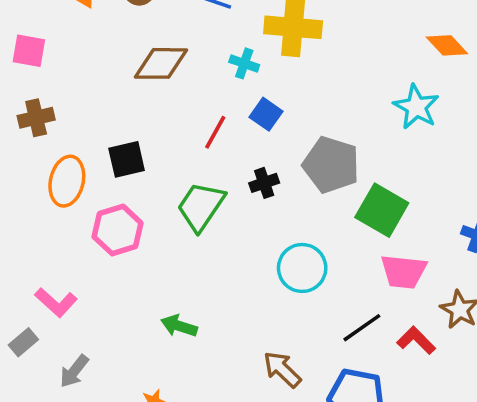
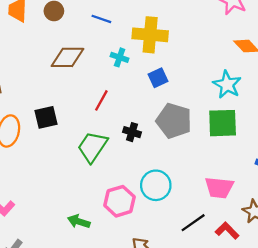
blue square: (266, 114) -> (158, 78), moved, turned 30
black cross: (264, 183) -> (132, 132), turned 36
green square: (382, 210) -> (223, 123), moved, turned -32
pink hexagon: (118, 230) -> (120, 201), moved

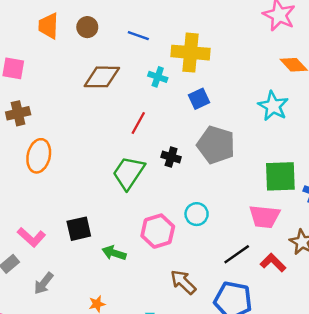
black square: (46, 117) -> (79, 229), moved
green square: (223, 123) -> (280, 176), moved
cyan circle: (156, 185) -> (197, 214), size x0.7

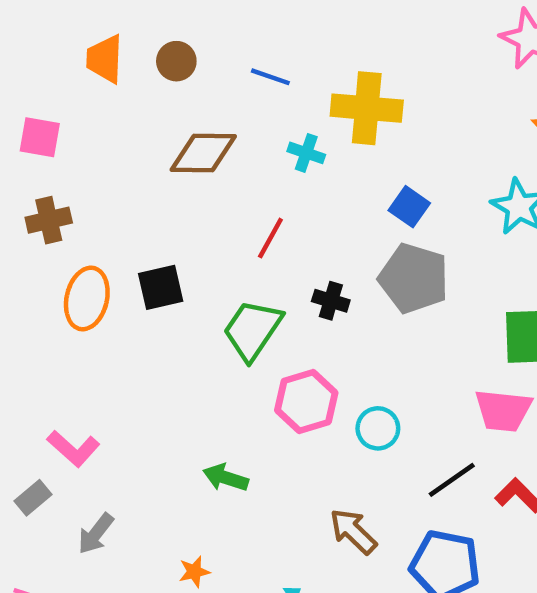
blue square: (199, 99) -> (409, 207), moved, turned -30
cyan circle: (197, 214) -> (378, 428), moved
black square: (79, 229) -> (161, 287), moved
pink hexagon: (158, 231) -> (306, 401), moved

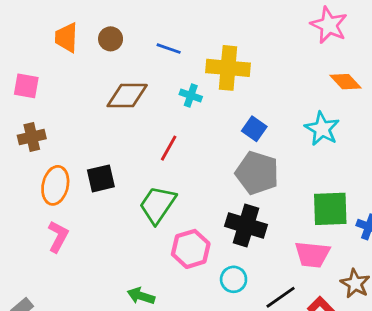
black cross: (331, 301) -> (246, 225), moved, size x1.8
cyan circle: (378, 428) -> (234, 279), moved
pink L-shape: (73, 449) -> (58, 236), moved, turned -104

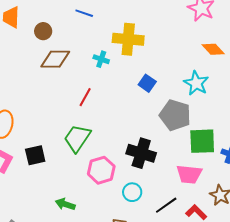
brown circle: (111, 39) -> (43, 31), moved
blue line: (169, 49) -> (84, 13), moved
gray pentagon: (257, 173) -> (175, 115), moved
black square: (101, 178) -> (35, 155), moved

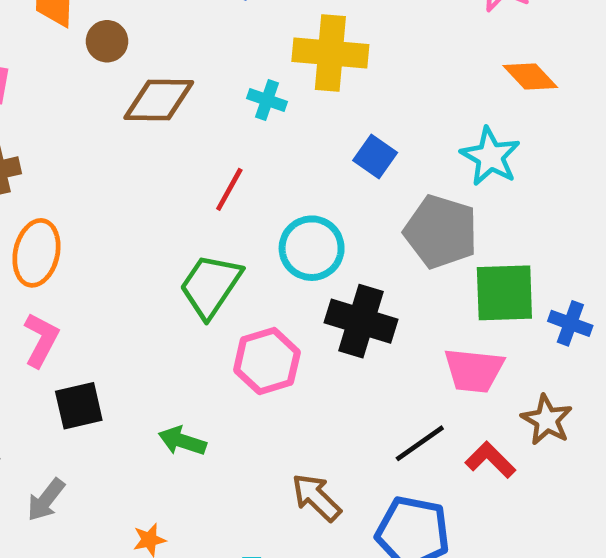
brown circle: (43, 31) -> (107, 41), moved
black square: (35, 155) -> (79, 406), moved
cyan circle: (132, 192) -> (312, 248), moved, size x1.4

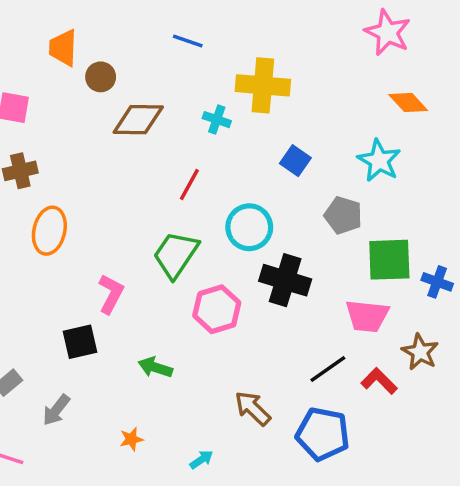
gray pentagon: (441, 232) -> (343, 215), size x0.7
pink L-shape: (41, 340) -> (111, 294), moved

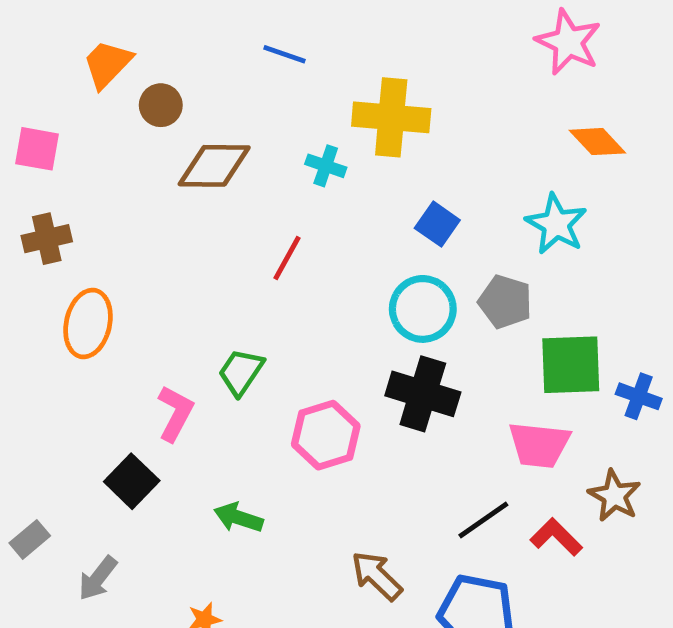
orange trapezoid: (63, 48) -> (107, 64), turned 42
cyan circle: (249, 227) -> (423, 309), moved
green trapezoid: (176, 255) -> (241, 372), moved, size x0.7
black square: (80, 342) -> (132, 481), turned -33

